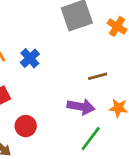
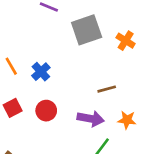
red circle: (26, 126) -> (46, 111), moved

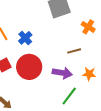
orange cross: (126, 41) -> (88, 27), moved
red circle: (46, 111) -> (29, 67), size x1.6

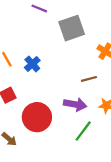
red circle: (29, 67) -> (37, 117), moved

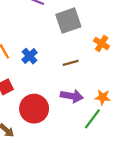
brown line: (89, 79) -> (71, 63), moved
green line: (83, 131) -> (92, 119), moved

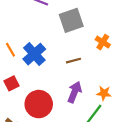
blue cross: (30, 56) -> (34, 54), size x1.5
purple arrow: (72, 96) -> (75, 92), turned -78

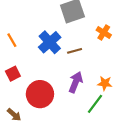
blue cross: (34, 54) -> (50, 42), moved

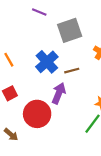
purple arrow: (76, 82) -> (59, 93), moved

